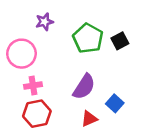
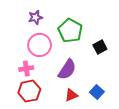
black square: (120, 41) -> (100, 47), moved
pink circle: (22, 54) -> (40, 45), moved
blue square: (115, 103) -> (97, 92), moved

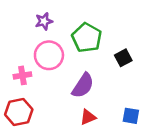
pink cross: (26, 69) -> (22, 75), moved
red hexagon: (29, 91) -> (19, 112), moved
blue square: (97, 92) -> (131, 116), moved, turned -32

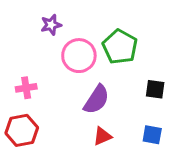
green pentagon: (87, 38) -> (120, 47), moved
pink circle: (49, 55) -> (79, 56), moved
black square: (123, 58) -> (155, 89), moved, turned 36

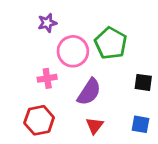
pink cross: (26, 88) -> (47, 78), moved
red hexagon: (22, 130) -> (39, 120), moved
red triangle: (102, 136) -> (95, 126), turned -30

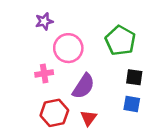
green pentagon: (111, 43) -> (120, 40), moved
red hexagon: (39, 120) -> (54, 113), moved
blue square: (141, 124) -> (132, 104), moved

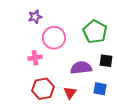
purple semicircle: (84, 86) -> (81, 68), moved, turned -130
blue square: (132, 104) -> (100, 89), moved

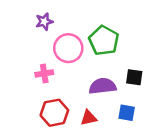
green pentagon: (95, 32) -> (104, 41), moved
red triangle: (70, 93) -> (89, 118), turned 40

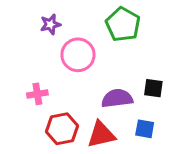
green pentagon: (104, 41) -> (123, 24), moved
pink cross: (44, 73) -> (37, 94), moved
red triangle: (89, 118) -> (101, 135), size x1.5

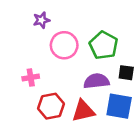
green pentagon: (123, 24) -> (104, 45), moved
blue square: (145, 129) -> (119, 106), size x1.6

